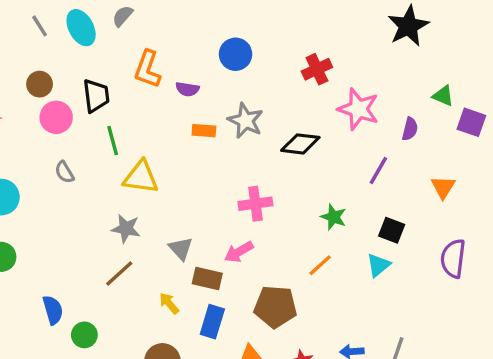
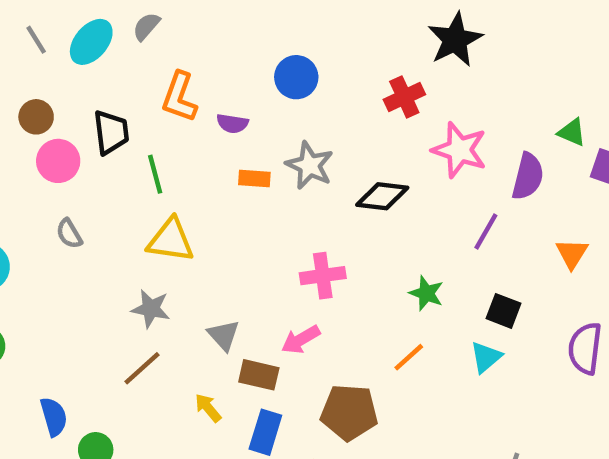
black star: (408, 26) -> (455, 40), moved
cyan ellipse: (81, 28) -> (91, 42), turned 68
purple semicircle: (410, 129) -> (528, 176), size x1.5
green line: (113, 141) -> (155, 174), moved

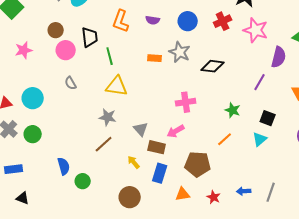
blue circle: (296, 77) -> (188, 21), moved
purple semicircle: (232, 123) -> (153, 20), moved
pink star: (459, 150) -> (256, 30), moved

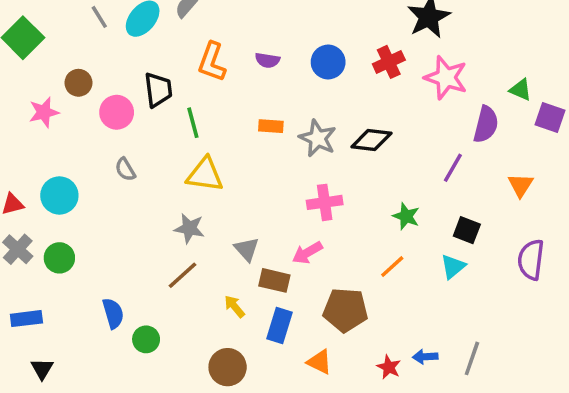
brown circle: (56, 30) -> (78, 83), moved
gray star: (180, 52) -> (318, 138), moved
orange triangle: (183, 194) -> (319, 362), turned 35
red star: (214, 197) -> (389, 367), moved
black triangle: (23, 198) -> (42, 369), turned 40

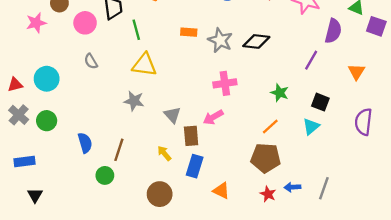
brown line: (182, 275) -> (119, 150), moved, turned -30
brown rectangle: (274, 280) -> (191, 136), turned 72
brown pentagon: (345, 310) -> (266, 158), moved
blue semicircle: (113, 313) -> (85, 143), moved

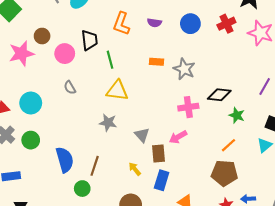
pink star: (36, 23) -> (21, 54), size x1.4
black diamond: (256, 41) -> (219, 95), moved
blue semicircle: (85, 143) -> (65, 160), size x1.4

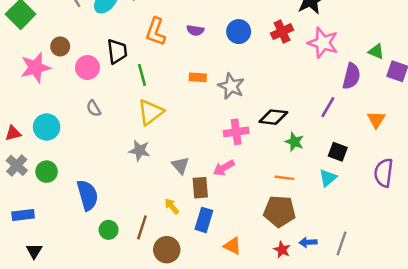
yellow triangle: (117, 91) -> (151, 112), turned -45
orange line: (229, 145) -> (284, 178), turned 49
brown line: (95, 166) -> (142, 227), moved

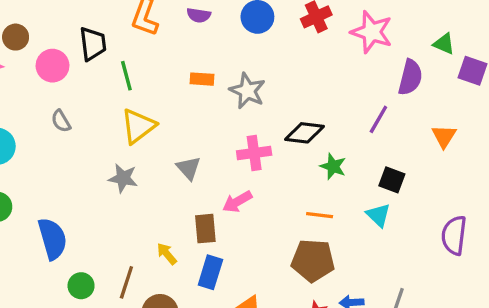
gray triangle: (180, 165) -> (189, 168), moved
purple semicircle: (384, 173) -> (454, 235), moved
cyan triangle: (328, 178) -> (378, 215), turned -36

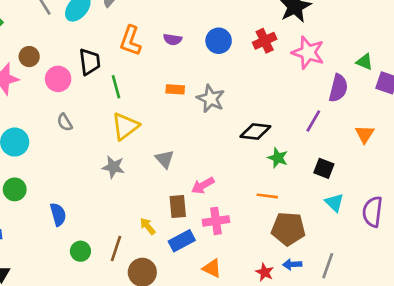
pink cross: (254, 153) -> (216, 221), moved
cyan triangle: (378, 215) -> (334, 203), moved
blue semicircle: (52, 239) -> (58, 214), size x0.7
brown pentagon: (313, 260) -> (288, 229), moved
blue rectangle: (210, 272) -> (182, 241), turned 45

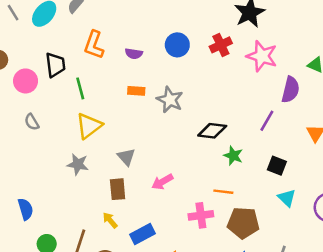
purple semicircle: (173, 39) -> (134, 54), moved
brown rectangle: (178, 206) -> (118, 189), moved
pink cross: (216, 221) -> (201, 215), moved

